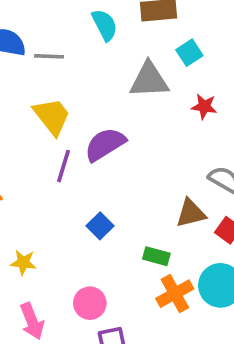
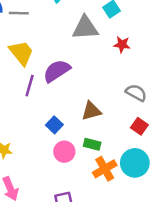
brown triangle: (191, 213) -> (91, 111), moved
pink circle: (90, 303) -> (64, 152), moved

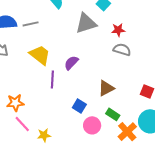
purple semicircle: (57, 71) -> (71, 63), size x0.7
gray semicircle: (136, 93) -> (122, 50), moved
green rectangle: (92, 144) -> (113, 114), turned 32

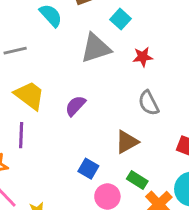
gray semicircle: (122, 50) -> (149, 103), moved, turned -132
purple line: (52, 79) -> (21, 135), moved

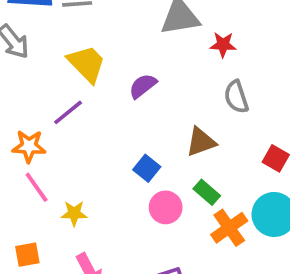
red star: (143, 57) -> (223, 45), moved
purple line: (21, 135) -> (68, 112), turned 40

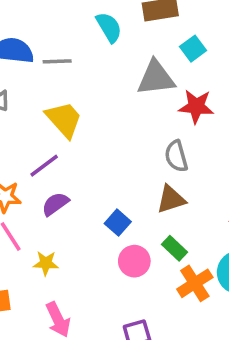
red star: (223, 45) -> (196, 106), size x1.4
purple semicircle: (143, 86) -> (55, 204), moved
gray semicircle: (236, 97) -> (176, 156), moved

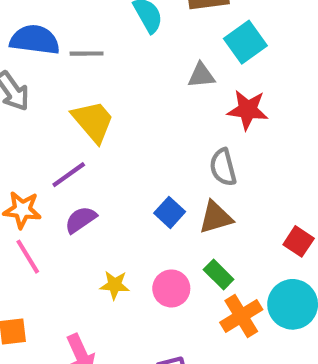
cyan square: (193, 49) -> (245, 42), size x1.4
gray triangle: (156, 78) -> (201, 75), size x0.6
blue square: (118, 223) -> (170, 212), moved
yellow star: (46, 263) -> (115, 285), moved

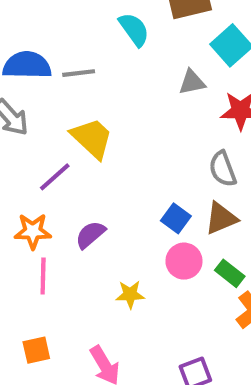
purple line: (69, 175) -> (55, 177), moved
pink line: (28, 257) -> (43, 276), turned 39
pink circle: (171, 288) -> (184, 261), moved

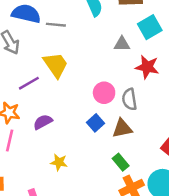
pink circle: (184, 261) -> (104, 93), moved

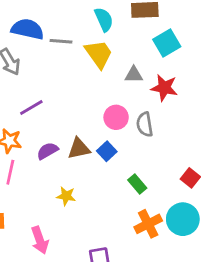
gray triangle: (122, 44) -> (134, 75), moved
yellow trapezoid: (56, 65) -> (99, 54), moved
brown triangle: (122, 128) -> (79, 149), moved
green rectangle: (121, 162) -> (137, 184), moved

